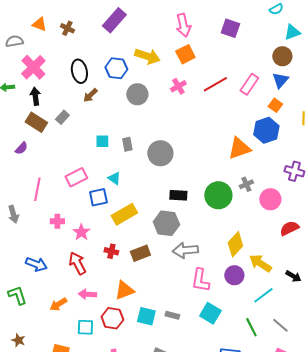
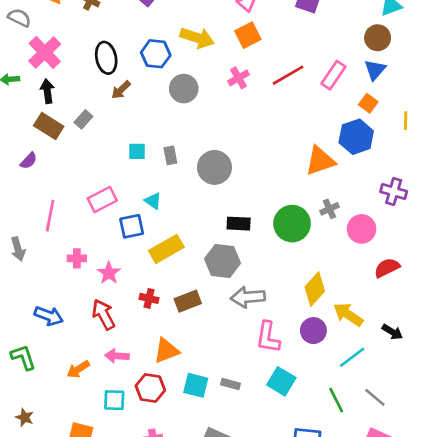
gray semicircle: (14, 41) -> (19, 18), turned 36

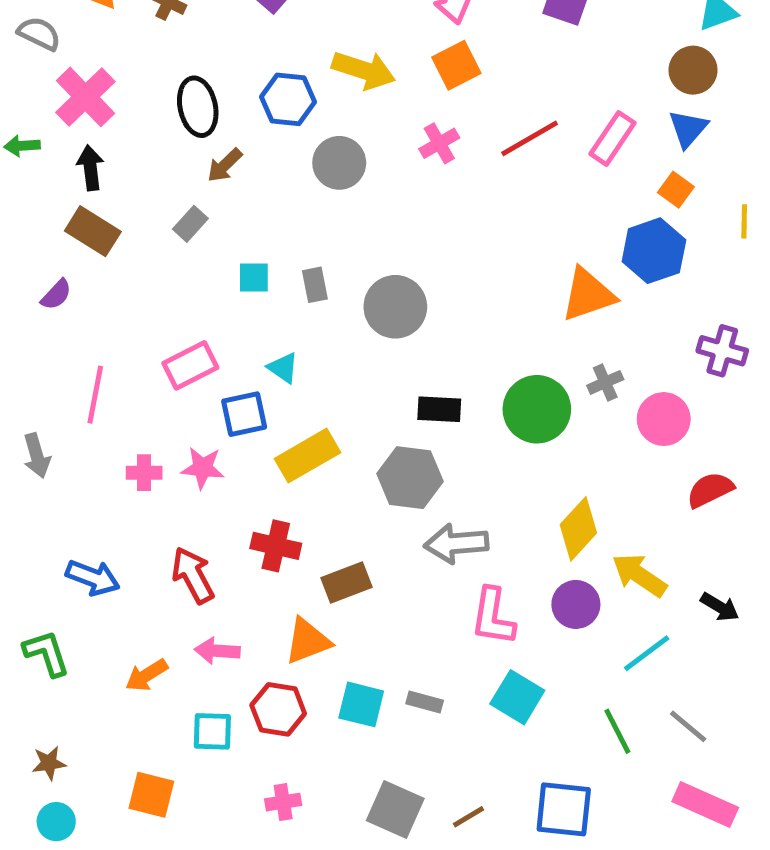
gray rectangle: (83, 119) -> (190, 224), moved
pink star: (109, 273) -> (203, 468), moved, turned -30
red cross: (149, 298) -> (276, 546), size x1.4
brown rectangle: (188, 301) -> (347, 582), moved
brown star: (25, 417) -> (49, 763), turned -30

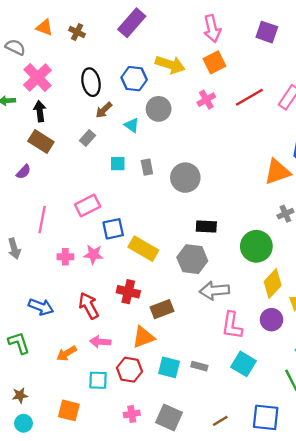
cyan triangle: (283, 368) -> (132, 125), moved
green circle: (537, 409) -> (256, 246), moved
yellow rectangle: (308, 456) -> (143, 249), turned 60
gray square: (395, 809) -> (169, 417), moved

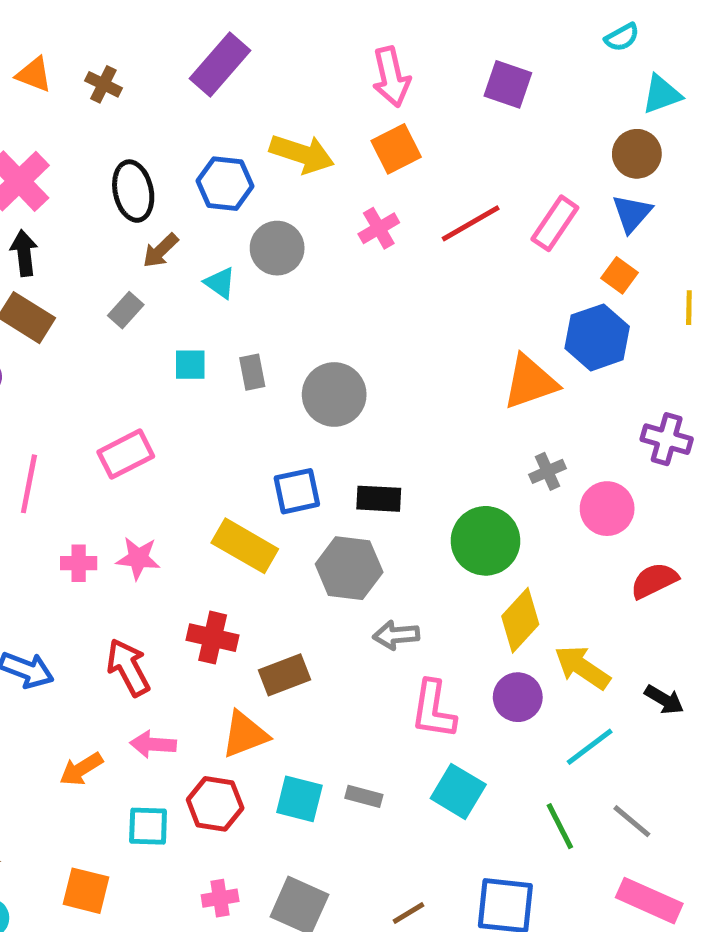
blue square: (113, 229) -> (297, 491), moved
gray arrow: (214, 291) -> (396, 635), size x0.7

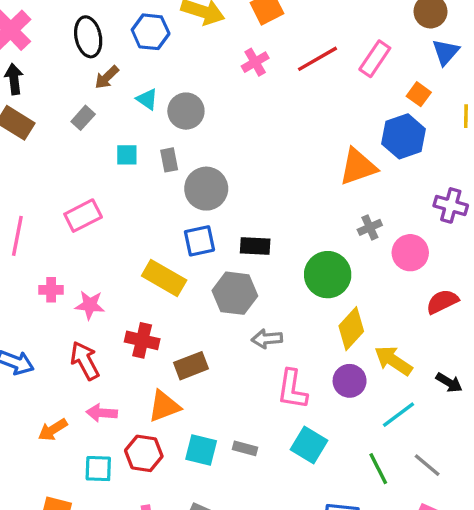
blue triangle: (632, 213) -> (446, 52), moved
gray circle: (277, 248) -> (186, 111), moved
gray circle: (334, 394) -> (206, 189), moved
pink star: (138, 558) -> (90, 305), moved

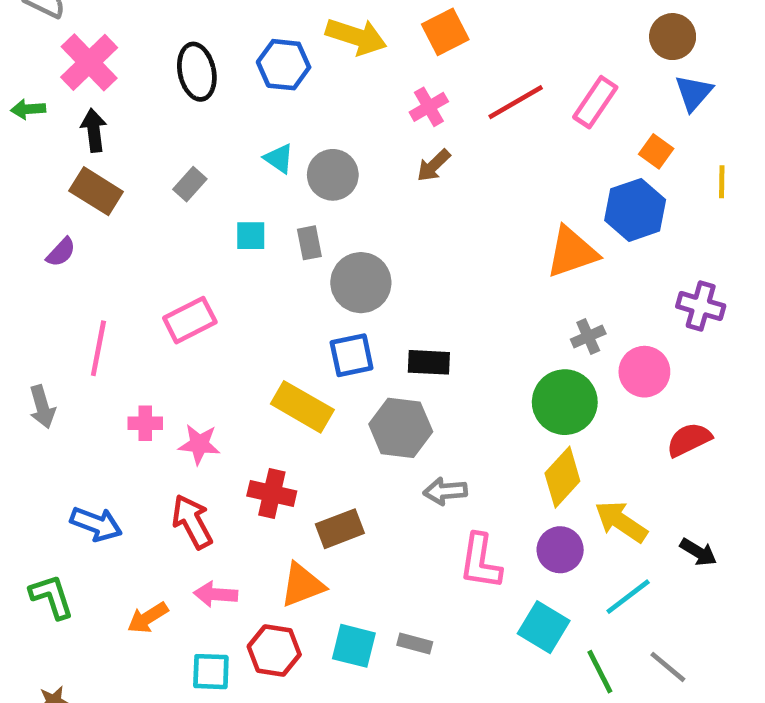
brown arrow: (107, 77) -> (434, 165), moved
green circle: (328, 275) -> (565, 402), moved
cyan square: (309, 445) -> (544, 627), moved

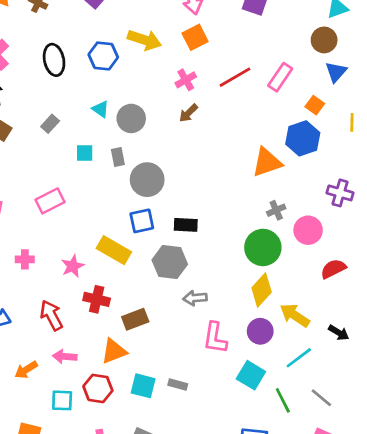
pink star: (199, 444) -> (73, 266), moved, turned -30

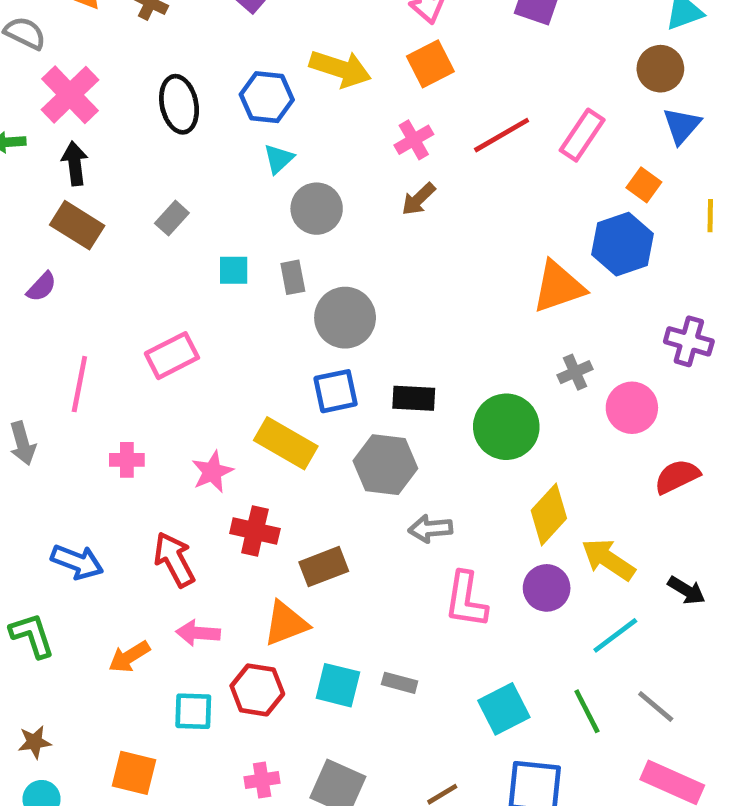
cyan triangle: (101, 109) -> (279, 159), moved, turned 42
green circle: (263, 247) -> (506, 427), moved
cyan square: (251, 375) -> (504, 709), moved, turned 32

